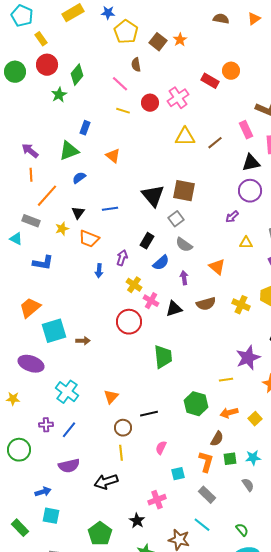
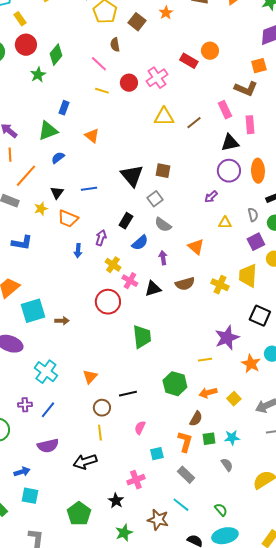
orange star: (180, 40) -> (166, 13), moved
brown square: (184, 191) -> (163, 171), size x0.7

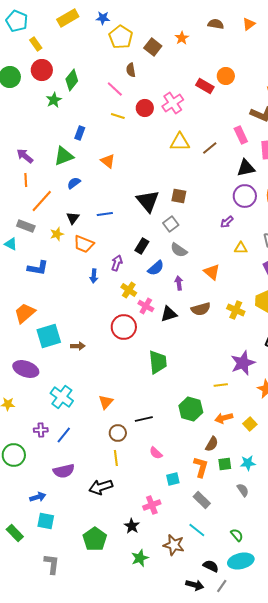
pink semicircle: (140, 428) -> (156, 453), turned -72

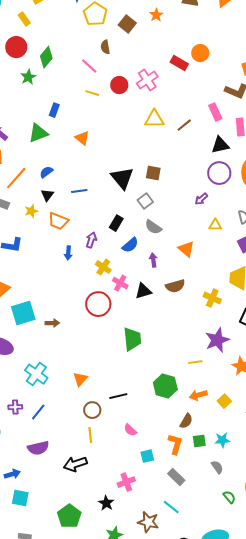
yellow rectangle: (36, 44) -> (24, 19), moved
blue semicircle: (74, 183) -> (46, 172), moved
yellow cross: (236, 310) -> (212, 298), moved
green semicircle: (237, 535) -> (229, 497), moved

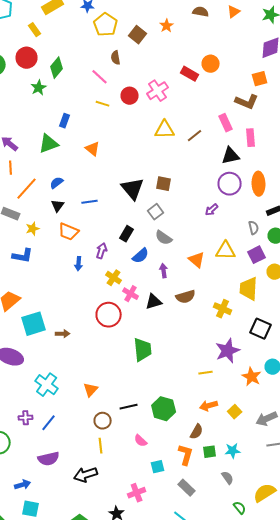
yellow star: (31, 211) -> (33, 229), moved
yellow triangle: (215, 225) -> (226, 251), moved, size x1.5
green hexagon: (165, 386) -> (164, 409), moved

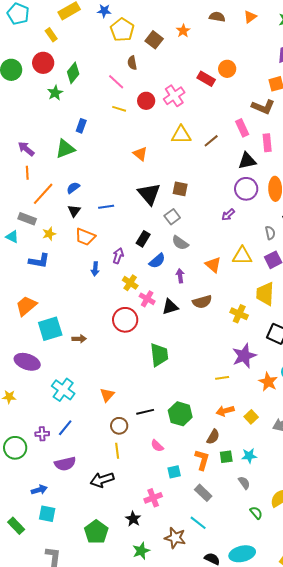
orange triangle: (93, 149) -> (140, 154), moved
purple cross: (26, 418) -> (42, 434), moved

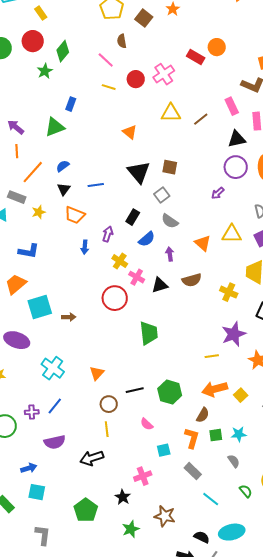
blue L-shape: (39, 261) -> (29, 251), moved
orange arrow: (225, 411) -> (215, 389), size x1.4
cyan line: (198, 523) -> (211, 499), moved

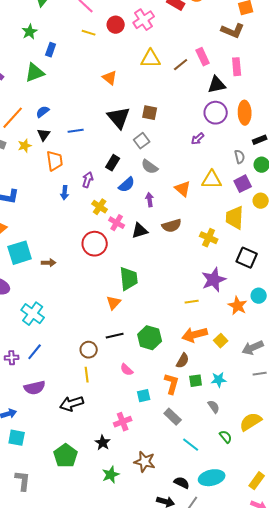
green star: (45, 71) -> (30, 32), moved
pink rectangle: (232, 106) -> (203, 57), moved
yellow star: (39, 212) -> (25, 146), moved
orange trapezoid: (75, 215) -> (55, 161), turned -120
orange triangle: (97, 373) -> (114, 303), moved

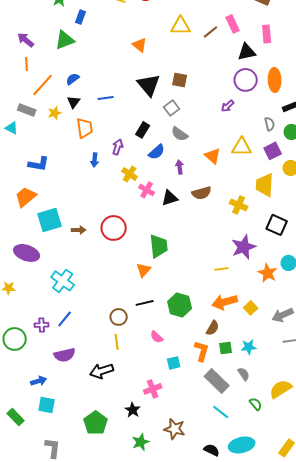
red circle: (95, 244) -> (114, 228), moved
gray rectangle: (173, 417) -> (217, 381), moved, size x1.4

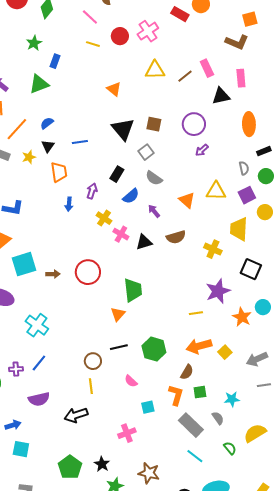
purple circle: (246, 80) -> (194, 124), moved
purple arrow: (180, 167) -> (154, 211), turned -32
cyan star: (249, 347) -> (232, 399), moved
black star: (133, 410) -> (102, 464), moved

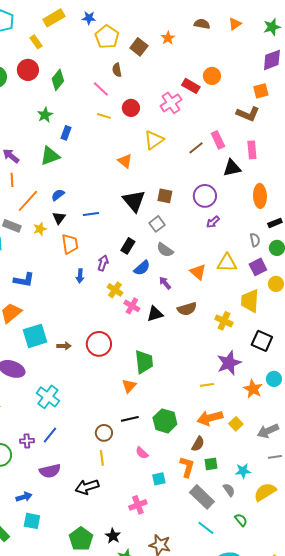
pink cross: (148, 31) -> (171, 103), moved
yellow triangle: (155, 70) -> (154, 140), moved, turned -35
yellow semicircle: (255, 433) -> (265, 492), moved

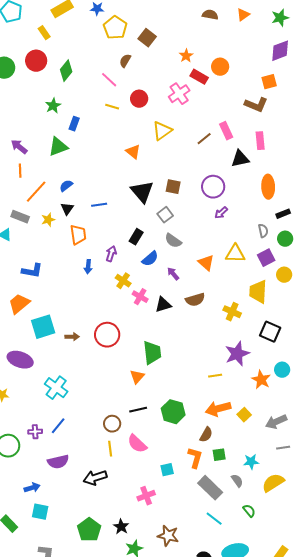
orange star: (168, 38) -> (186, 56), moved
brown semicircle: (117, 70) -> (125, 61), turned 40
pink semicircle: (142, 453) -> (137, 444), moved, size x1.5

